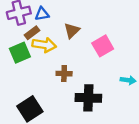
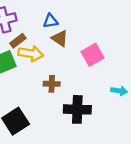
blue triangle: (42, 14) -> (51, 21), moved
brown triangle: (72, 30) -> (60, 38), turned -42

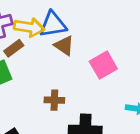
blue triangle: (51, 21) -> (53, 24), size x1.5
yellow arrow: (31, 54) -> (29, 27), moved

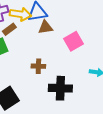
brown triangle: (64, 45) -> (45, 27), turned -42

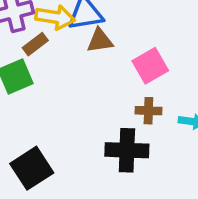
brown cross: (38, 66) -> (148, 111), moved

